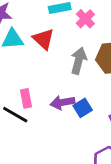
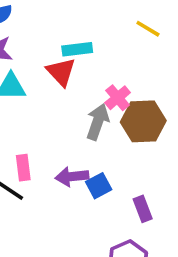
pink cross: (85, 19) -> (118, 98), moved
red triangle: (44, 39) -> (61, 72), moved

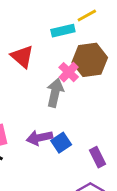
yellow line: (148, 29) -> (87, 16), turned -54
cyan rectangle: (77, 49) -> (63, 31), moved
brown hexagon: (143, 121) -> (90, 60), moved

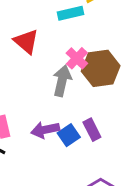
brown hexagon: (90, 60) -> (101, 68), moved
purple rectangle: (97, 157) -> (92, 130), moved

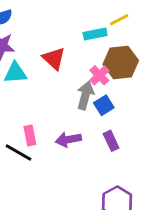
brown hexagon: (101, 68) -> (121, 62), moved
blue square: (69, 135) -> (104, 105), moved

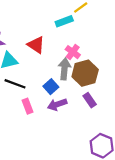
brown hexagon: (121, 62) -> (85, 73), moved
blue square: (104, 105) -> (51, 87), moved
black line: (19, 153) -> (15, 84), moved

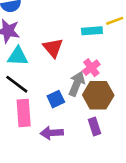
purple arrow: (57, 104) -> (52, 133), moved
pink rectangle: (27, 106) -> (24, 113), size x1.5

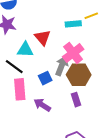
cyan triangle: (18, 56) -> (25, 50), moved
pink cross: (91, 68) -> (73, 53), size x1.5
purple arrow: (52, 133) -> (42, 105), turned 36

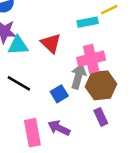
cyan triangle: (25, 50) -> (18, 45), moved
pink cross: (73, 53) -> (91, 59), turned 30
pink rectangle: (20, 89) -> (32, 133), moved

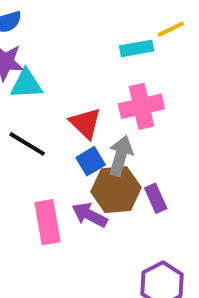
red triangle: (51, 43) -> (85, 123), moved
gray arrow: (78, 76) -> (121, 156), moved
brown hexagon: (101, 85) -> (116, 190), moved

